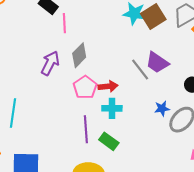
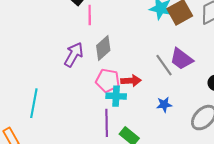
pink pentagon: (85, 87) -> (108, 81), turned -30
cyan cross: (112, 108) -> (116, 96), moved
blue star: (162, 109) -> (164, 104), moved

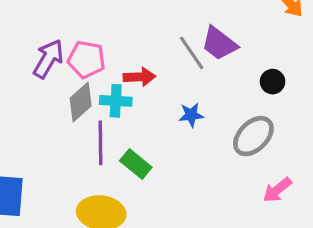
gray diamond: (103, 48) -> (81, 102), moved
purple arrow: (74, 55) -> (48, 59), moved
pink pentagon: (108, 81) -> (86, 59), moved

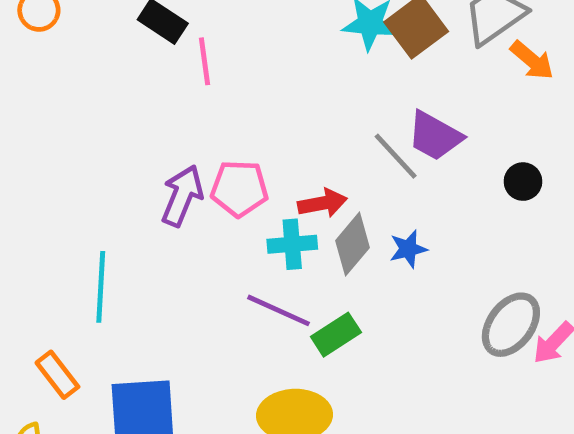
gray diamond: (81, 102) -> (352, 244), moved
gray ellipse: (253, 136) -> (511, 325), moved
purple line: (101, 143) -> (278, 310), turned -57
green rectangle: (136, 164) -> (336, 335), turned -64

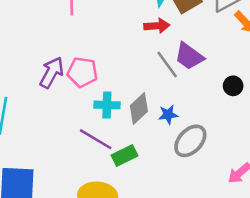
red arrow: (322, 203) -> (157, 26), moved
gray ellipse: (511, 325) -> (190, 141), moved

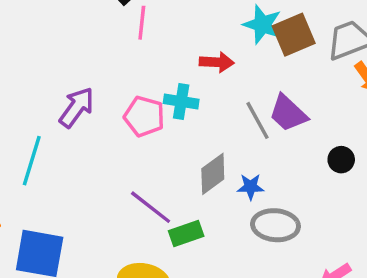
red arrow: (157, 26) -> (217, 62), moved
purple arrow: (52, 72) -> (77, 107), moved
cyan cross: (107, 105) -> (181, 101), moved
gray ellipse: (190, 141) -> (276, 225), turned 44

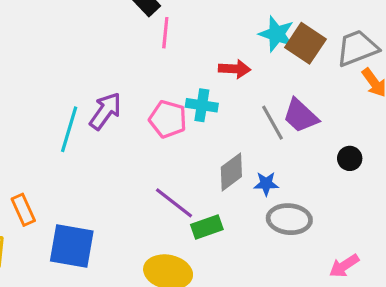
brown square: (294, 35) -> (305, 43), turned -33
cyan line: (32, 161) -> (69, 129), moved

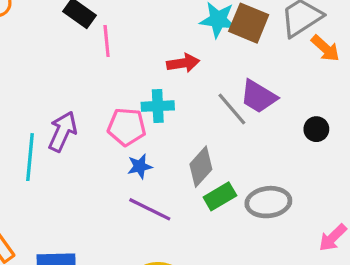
blue star: (266, 184) -> (140, 166), moved
green rectangle: (207, 227) -> (220, 196), moved

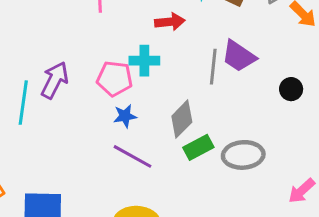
gray line: (232, 109) -> (213, 67), turned 44

